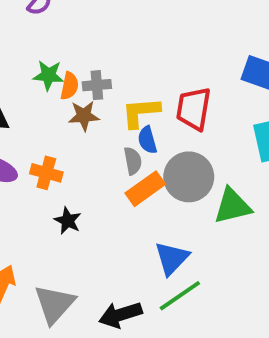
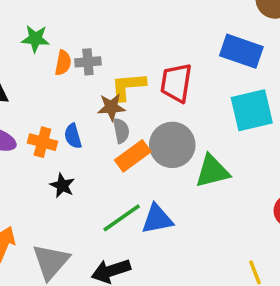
green star: (48, 75) -> (35, 39), moved
brown star: (84, 116) -> (111, 107), moved
blue semicircle: (147, 140) -> (73, 136), moved
blue triangle: (172, 258) -> (157, 219), turned 36
green line: (180, 296) -> (122, 218), moved

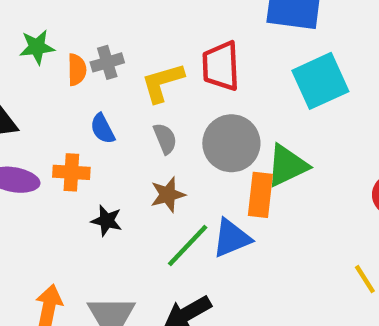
brown star: (111, 107) -> (168, 195), moved
blue semicircle: (73, 136) -> (103, 129), moved
orange rectangle: (133, 156) -> (260, 195), moved, turned -36

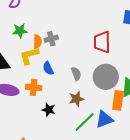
yellow L-shape: (163, 83) -> (29, 56), moved

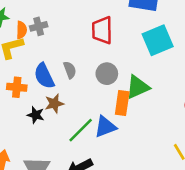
blue semicircle: (48, 68) -> (44, 76), moved, size x1.5
gray circle: (106, 77) -> (107, 74), size x0.7
brown star: (76, 99) -> (54, 104), moved

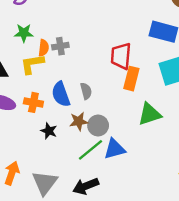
gray circle: (107, 74) -> (98, 125), moved
orange rectangle: (122, 103) -> (131, 79), moved
brown star: (54, 104) -> (79, 121), moved

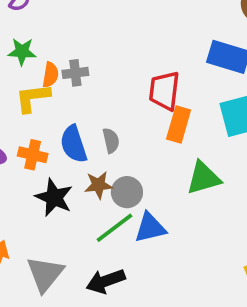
black star: (49, 131) -> (54, 197), size x1.5

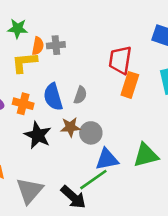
gray semicircle: (111, 141) -> (80, 95), turned 30
green triangle: (203, 178) -> (146, 155), moved
green line: (115, 228) -> (93, 180), moved
black arrow: (106, 281) -> (73, 197), turned -120

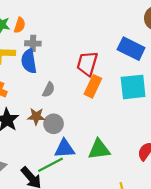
orange semicircle: (38, 46) -> (20, 25), moved
blue semicircle: (53, 97) -> (29, 61), moved

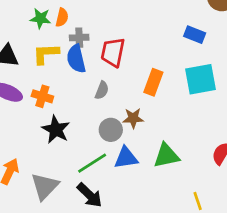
blue rectangle: (131, 49) -> (195, 35), size x0.7
red trapezoid: (87, 64) -> (113, 52), moved
brown star: (36, 116) -> (133, 118), moved
green line: (50, 165) -> (92, 163), moved

